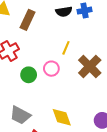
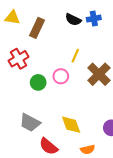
black semicircle: (64, 12) -> (73, 20), turned 35

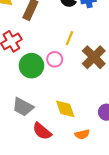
green circle: (38, 82) -> (31, 66), size x1.5

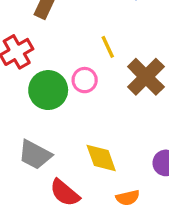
yellow line: (69, 38) -> (108, 47), turned -48

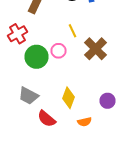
yellow diamond: (101, 158) -> (68, 98), turned 40

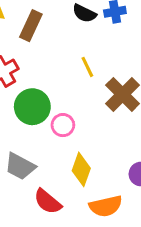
pink circle: (58, 51) -> (63, 125), moved
orange semicircle: (84, 122) -> (106, 206), size x1.5

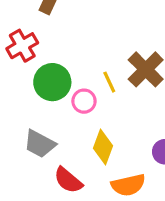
yellow line: (87, 67) -> (109, 82), moved

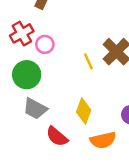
green circle: (52, 82) -> (27, 75), moved
pink circle: (84, 101) -> (45, 44), moved

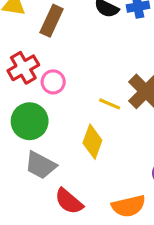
yellow line: (88, 61) -> (110, 104), turned -42
yellow diamond: (84, 111) -> (92, 142), moved

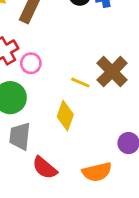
gray trapezoid: (41, 165) -> (20, 136), turned 68

